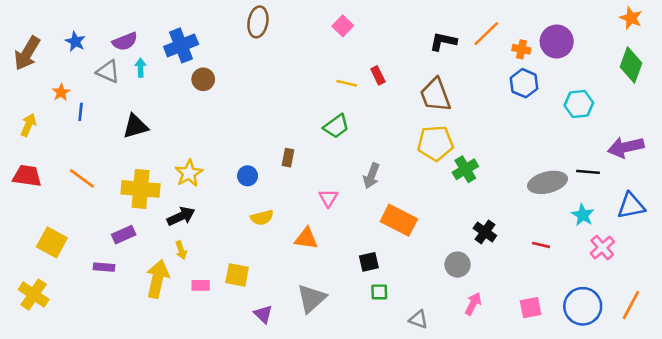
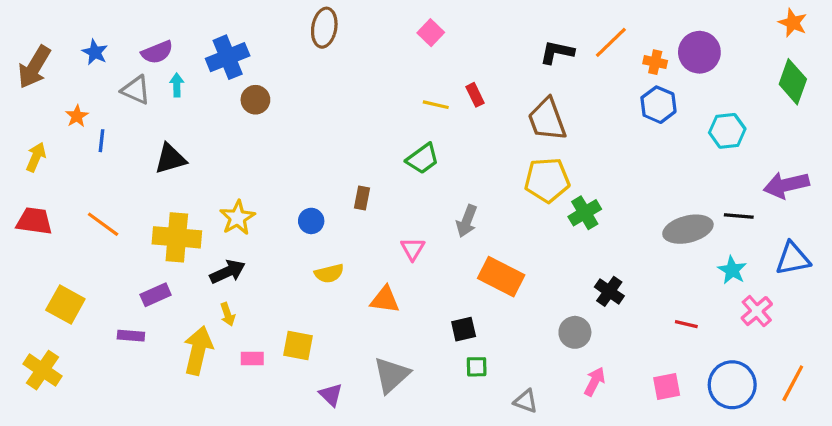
red line: (541, 245) -> (686, 324), moved

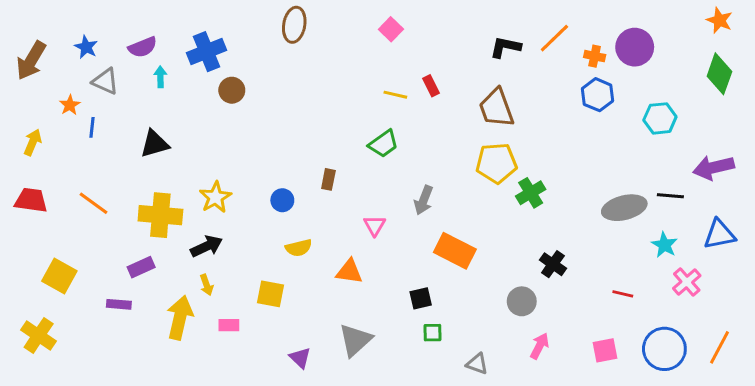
gray triangle: (136, 90) -> (105, 81), moved
yellow square: (298, 345) -> (270, 294), moved

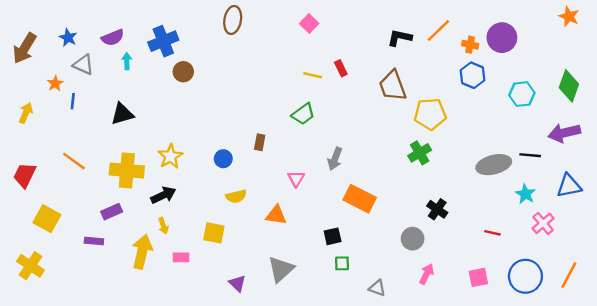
green diamond: (719, 74) -> (569, 86), moved
yellow pentagon: (496, 163) -> (430, 114), moved
red trapezoid: (31, 200) -> (25, 175), moved, turned -72

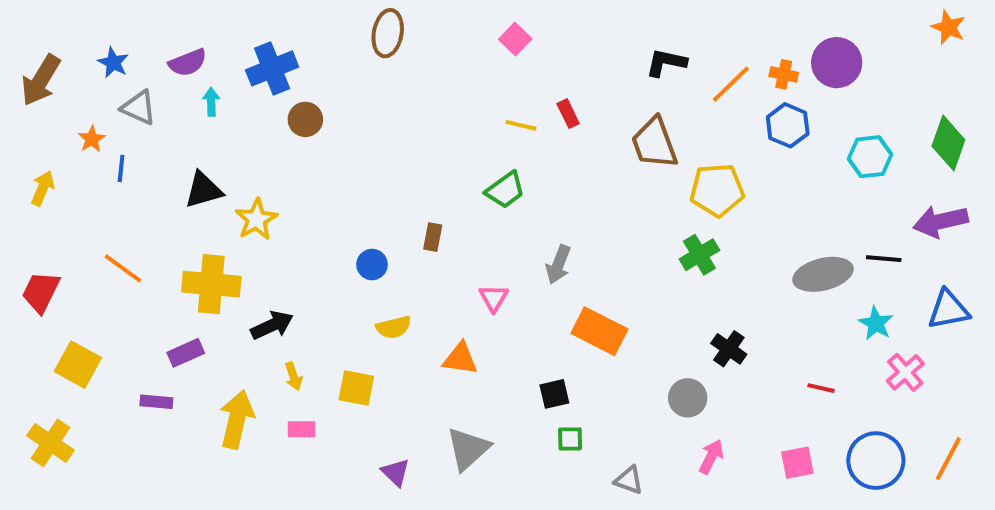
orange line: (438, 31) -> (731, 84), moved
yellow star: (170, 156) -> (256, 219), moved
yellow arrow: (163, 226) -> (294, 376), moved

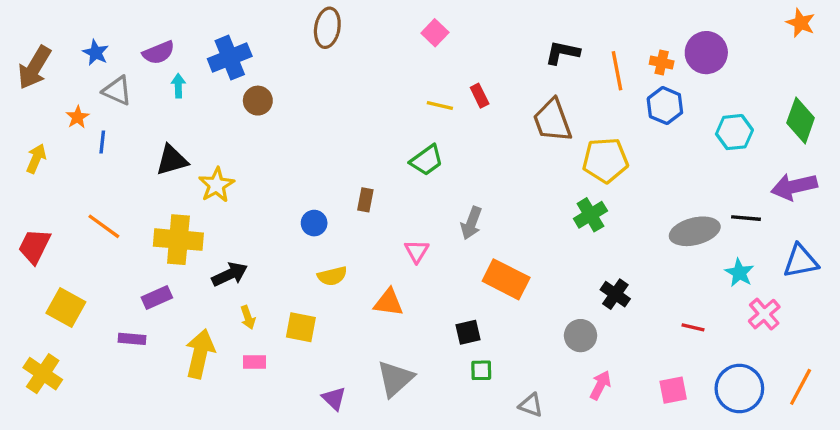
orange line: (731, 84) -> (617, 71), turned -57

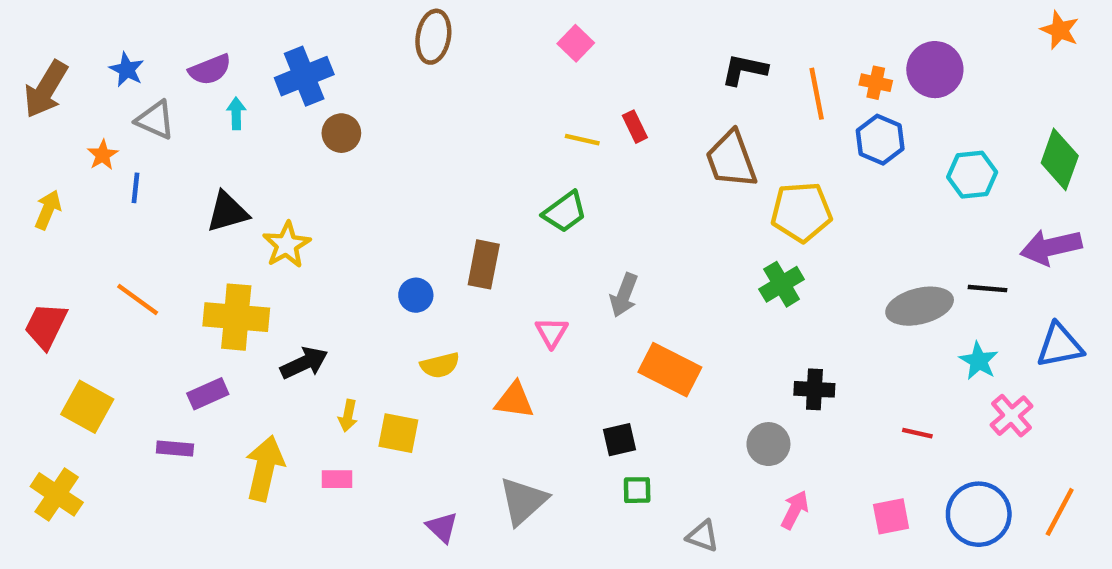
brown rectangle: (365, 200) -> (484, 264), size x1.5
black cross: (615, 294) -> (814, 389), turned -32
yellow arrow: (248, 317) -> (348, 416), moved, turned 30

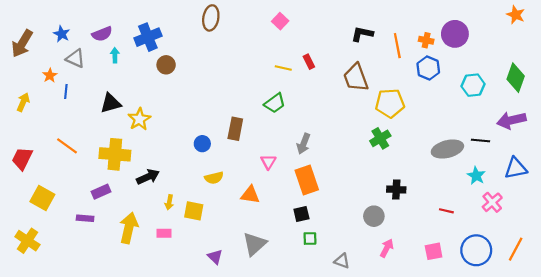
orange rectangle: (670, 370) -> (307, 180), moved, turned 44

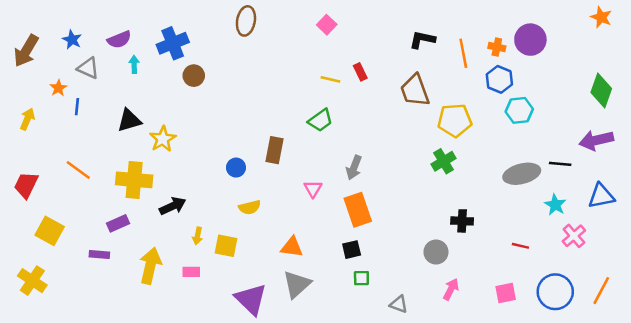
cyan hexagon: (473, 85) -> (519, 110), moved
orange triangle: (250, 195) -> (292, 247), moved
purple triangle: (215, 257) -> (251, 299), size x1.8

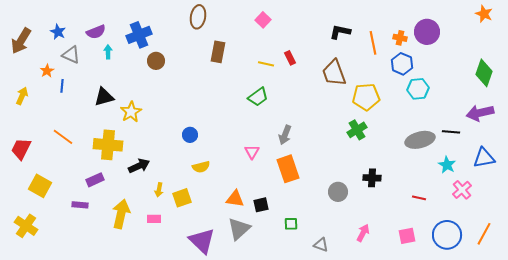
brown rectangle: (275, 150) -> (218, 52), moved
yellow square: (226, 246) -> (182, 198), turned -30
black square: (352, 250) -> (261, 205), moved
gray circle: (436, 252) -> (338, 192), moved

